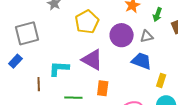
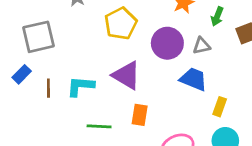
brown line: (39, 84) -> (48, 88), moved

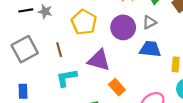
blue rectangle: (22, 74) -> (23, 91), moved, turned -32
brown line: (48, 88) -> (59, 50), moved
orange rectangle: (140, 115) -> (117, 87), turned -35

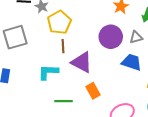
yellow pentagon: (84, 22) -> (59, 22), moved
brown line: (59, 50) -> (63, 46), moved

